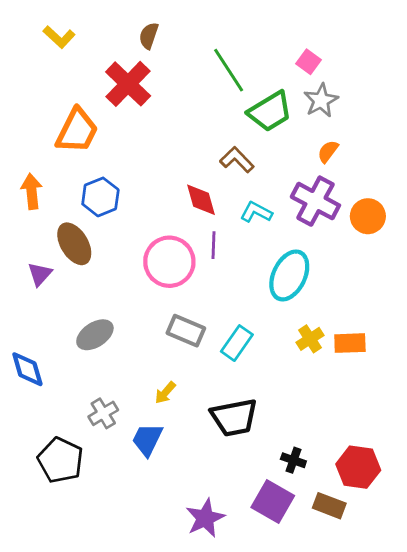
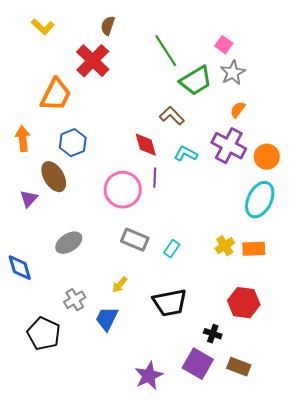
cyan ellipse: (289, 275) -> (260, 200), moved
cyan rectangle: (237, 343) -> (172, 249), size x0.7
red hexagon: (358, 467) -> (244, 303), moved

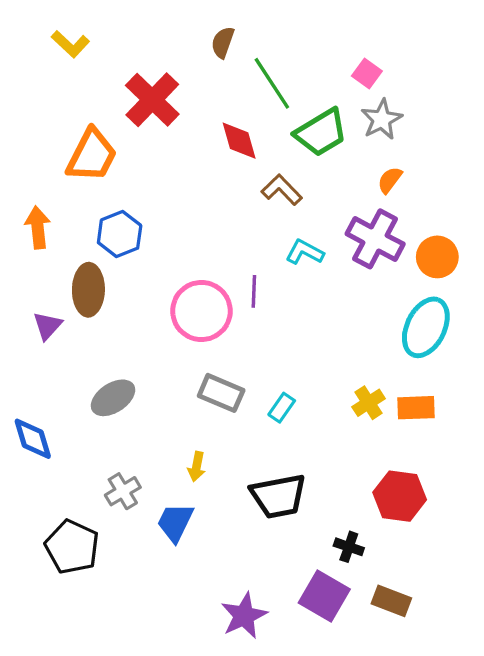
brown semicircle: (108, 26) -> (223, 42), moved
red diamond: (146, 145) -> (239, 141), moved
brown ellipse: (54, 177) -> (88, 290), turned 32
yellow arrow: (120, 285) -> (197, 467), turned -30

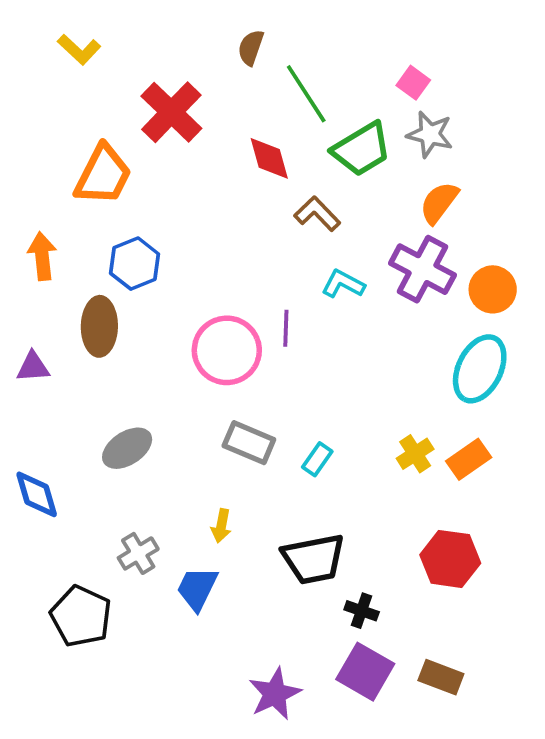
gray star: (382, 119) -> (430, 134), turned -30
orange semicircle: (390, 180) -> (439, 203), size x1.4
purple triangle: (47, 326) -> (33, 367), moved, turned 44
orange rectangle: (416, 408) -> (469, 459), turned -33
black cross: (349, 547) -> (362, 611), moved

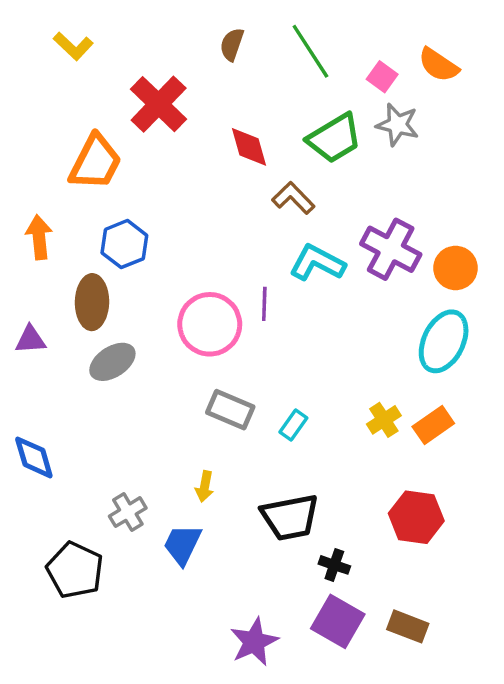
green line: (306, 94) -> (310, 51), moved
orange semicircle: (439, 203) -> (438, 65), moved, turned -93
cyan L-shape: (343, 284) -> (317, 263), size x1.4
gray ellipse: (127, 448) -> (112, 362), moved

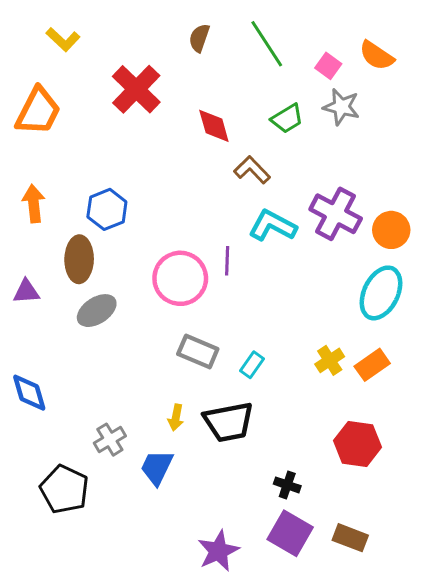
green trapezoid: (334, 138) -> (287, 119), size x0.7
orange trapezoid: (95, 162) -> (38, 111), moved
black trapezoid: (290, 517) -> (229, 422), moved

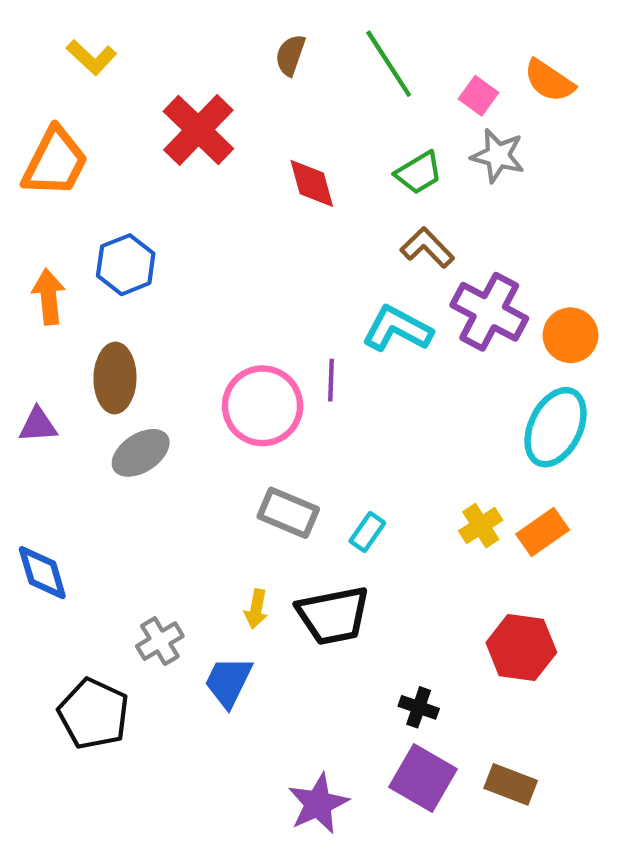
brown L-shape: (252, 170) -> (427, 248), moved
blue hexagon: (107, 209) -> (126, 265), moved

